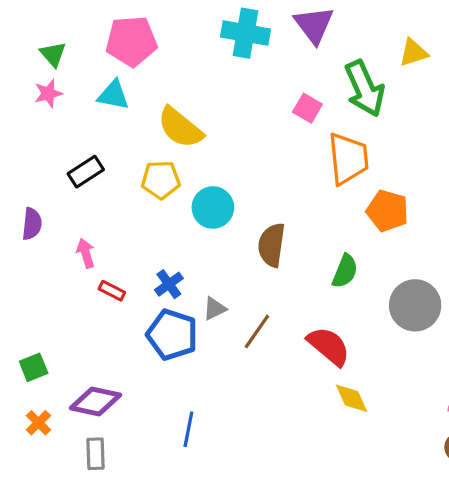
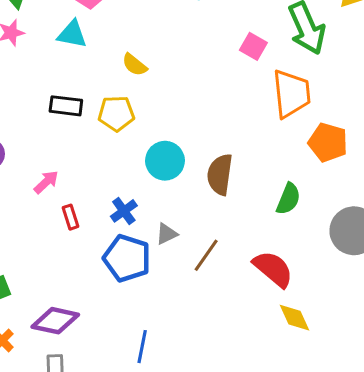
yellow semicircle: (180, 128) -> (135, 65), size x0.6
black rectangle: (86, 172) -> (66, 106), moved, turned 40
cyan circle: (213, 208) -> (165, 161), moved
pink arrow: (86, 253) -> (46, 182), turned 64
red rectangle: (112, 291) -> (71, 217), turned 45

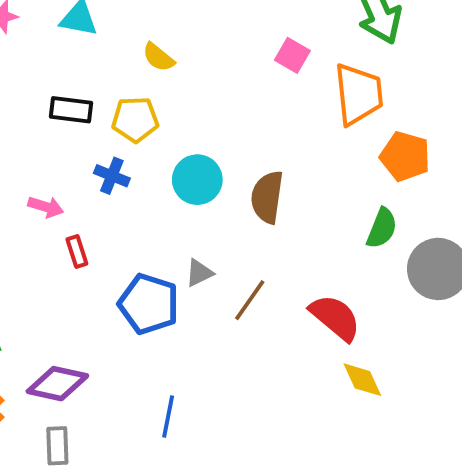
pink square: (253, 46) -> (292, 55), moved
pink arrow: (46, 182) -> (46, 207), turned 60
green semicircle: (288, 199) -> (382, 228), moved
blue cross: (124, 211) -> (112, 176), moved, turned -32

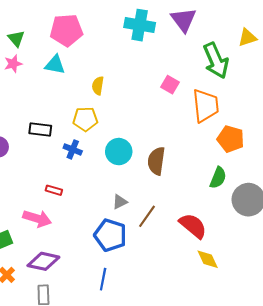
yellow semicircle: (158, 57) -> (98, 86), turned 60
black rectangle: (71, 110) -> (40, 130), moved
pink arrow: (46, 207) -> (37, 218), moved, size x1.5
red rectangle: (77, 251) -> (54, 190), turned -56
blue pentagon: (149, 304) -> (110, 235), moved

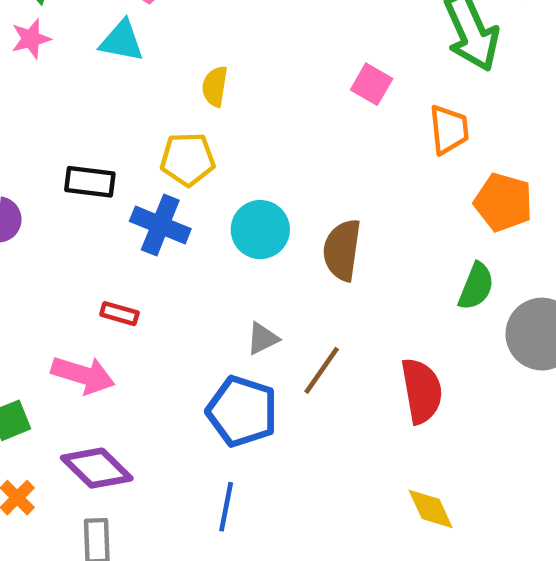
orange trapezoid: (206, 106) -> (449, 130), size x0.7
blue cross: (73, 149) -> (160, 225), size x1.4
red semicircle: (193, 226) -> (422, 391), turned 40
yellow diamond: (208, 259) -> (431, 509), moved
purple diamond: (43, 261) -> (97, 468), turned 32

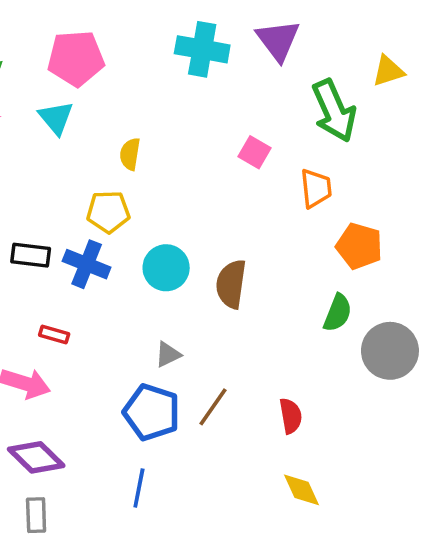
cyan triangle: (122, 41) -> (56, 118), turned 39
black rectangle: (90, 182) -> (31, 255), moved
brown line: (322, 370) -> (213, 407), moved
red semicircle: (422, 391) -> (291, 416), moved, size x0.7

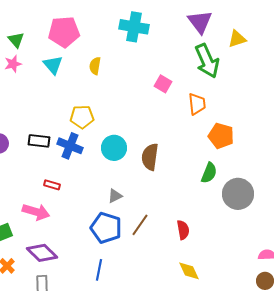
purple triangle: (278, 40) -> (200, 22), moved
yellow semicircle: (130, 154) -> (95, 66), moved

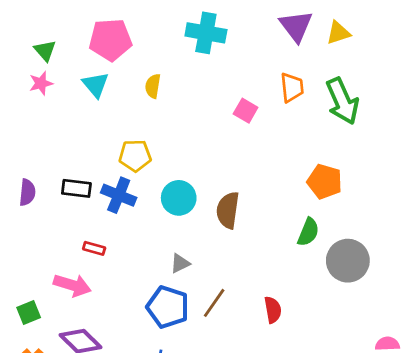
yellow triangle: (237, 39) -> (338, 33), moved
green arrow: (207, 61) -> (342, 101), moved
orange trapezoid: (197, 104) -> (292, 87), moved

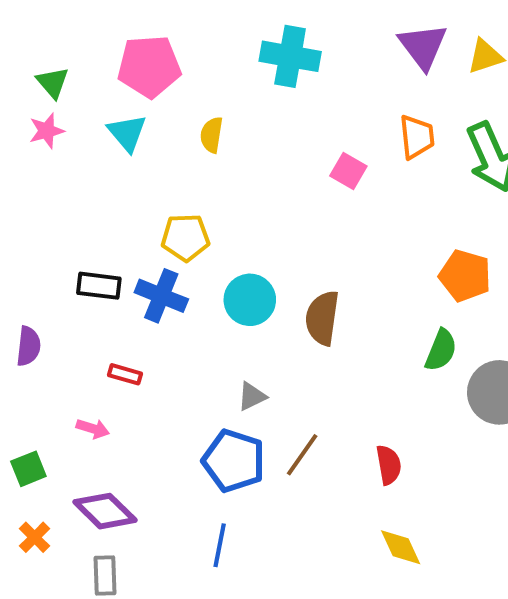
purple semicircle: (27, 192) -> (28, 346), moved
pink arrow: (72, 285) -> (93, 429), size x0.6

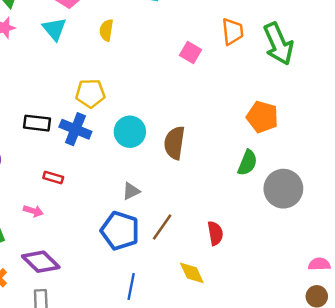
blue line: (220, 545) -> (131, 286), moved
yellow diamond: (401, 547) -> (192, 273), moved

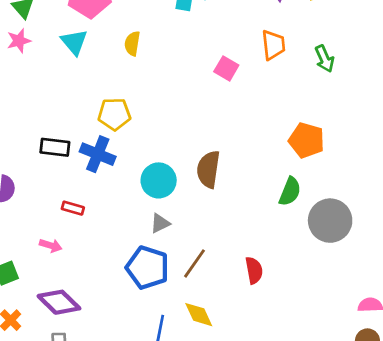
green arrow: (278, 44) -> (325, 59), size x0.6
cyan circle: (130, 132) -> (159, 180), moved
yellow diamond: (192, 273) -> (199, 315), moved

